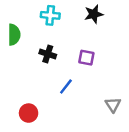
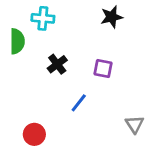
cyan cross: (50, 15) -> (43, 18), moved
black cross: (48, 54) -> (57, 64), turned 35

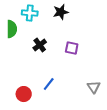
black star: (112, 17) -> (61, 12), moved
blue line: (79, 103) -> (49, 84), moved

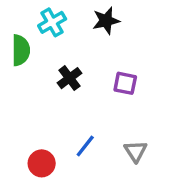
cyan cross: (30, 13) -> (52, 22), turned -35
gray triangle: (94, 87) -> (136, 151), moved

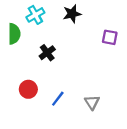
purple square: (125, 83) -> (110, 37), moved
red circle: (42, 163) -> (28, 89), moved

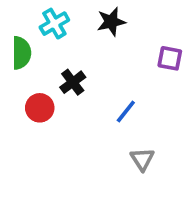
red circle: (28, 89) -> (40, 108), moved
blue line: (58, 99) -> (126, 111), moved

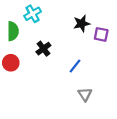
black star: (111, 22) -> (82, 24), moved
red circle: (40, 108) -> (11, 63), moved

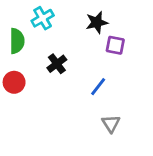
black star: (82, 24) -> (97, 22), moved
purple square: (101, 34) -> (115, 45), moved

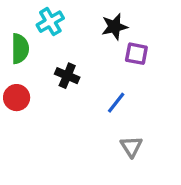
black cross: (57, 64) -> (67, 76), turned -30

